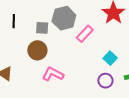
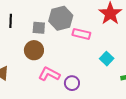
pink rectangle: (85, 34) -> (81, 34), turned 60
purple circle: (105, 81) -> (72, 83), moved

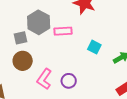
pink L-shape: (49, 74) -> (44, 79), turned -65

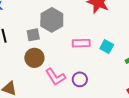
pink rectangle: (63, 31) -> (81, 43), moved
pink L-shape: (44, 79) -> (55, 77), turned -70

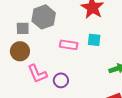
cyan square: (107, 47) -> (94, 40), moved, turned -32

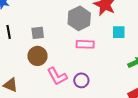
gray hexagon: (44, 17) -> (79, 18), moved
cyan square: (94, 40) -> (119, 32), moved

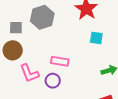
gray hexagon: (79, 18) -> (42, 17), moved
pink rectangle: (85, 44) -> (60, 61), moved

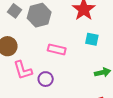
gray square: (16, 28) -> (14, 11), moved, turned 32
pink rectangle: (60, 61) -> (57, 49), moved

